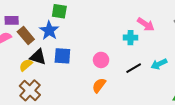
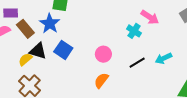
cyan cross: (131, 38) -> (134, 31), turned 32
blue square: (62, 56) -> (63, 50), turned 30

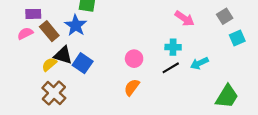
cyan cross: (134, 31) -> (173, 47), moved, turned -32
blue square: (63, 50) -> (83, 63), moved

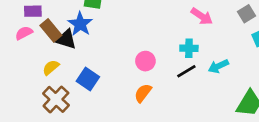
black triangle: (63, 55) -> (66, 39), moved
blue square: (83, 63) -> (88, 79), moved

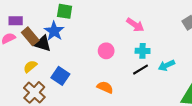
pink arrow: (202, 16) -> (135, 25), moved
pink circle: (145, 61) -> (106, 51), moved
orange semicircle: (143, 93) -> (105, 87), turned 77

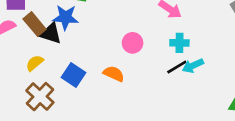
blue star: (54, 31) -> (65, 17), turned -30
cyan arrow: (166, 65) -> (193, 66), moved
orange semicircle: (105, 87) -> (114, 74), moved

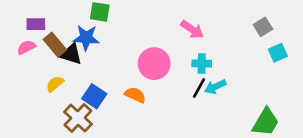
pink circle: (133, 43) -> (154, 64), size x1.5
black line: (177, 67) -> (199, 88), turned -30
brown cross: (40, 97) -> (78, 118), moved

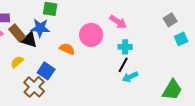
pink circle: (154, 64) -> (91, 35), moved
cyan arrow: (215, 87) -> (130, 77), moved
orange semicircle: (135, 95) -> (67, 49), moved

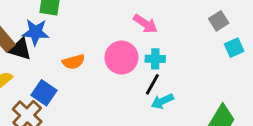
pink circle: (91, 35) -> (121, 58), moved
orange semicircle: (67, 49) -> (74, 62), turned 140

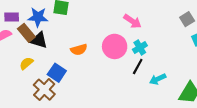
blue star: (36, 32) -> (38, 17), moved
cyan cross: (155, 59) -> (140, 48), turned -32
cyan arrow: (162, 101) -> (158, 79), moved

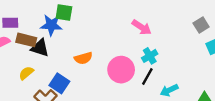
blue star: (38, 17) -> (51, 25), moved
brown rectangle: (26, 33) -> (26, 40), turned -36
pink circle: (115, 46) -> (121, 70), moved

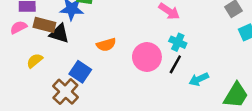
cyan cross: (150, 56) -> (178, 42), turned -35
yellow semicircle: (26, 73) -> (35, 61), moved

